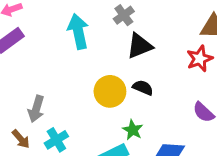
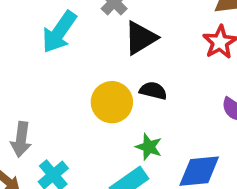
cyan arrow: (78, 31) -> (59, 32), turned -124

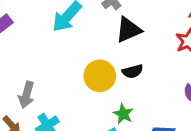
black semicircle: (153, 91) -> (133, 71), turned 144

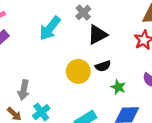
green star: (123, 114) -> (118, 87), moved

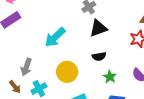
cyan arrow: (50, 28) -> (55, 37), moved
yellow circle: (78, 71) -> (67, 72), moved

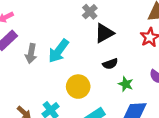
gray arrow: (26, 67) -> (31, 54), moved

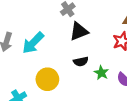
green star: (126, 84) -> (101, 73), moved

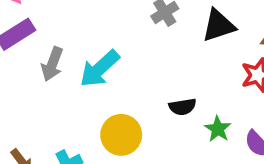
black triangle: (79, 31) -> (219, 26), moved

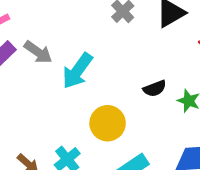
gray arrow: (52, 64) -> (38, 52), moved, turned -64

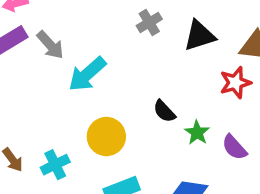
black semicircle: (155, 88) -> (164, 111), turned 55

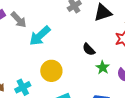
black semicircle: (164, 111) -> (89, 49), moved

